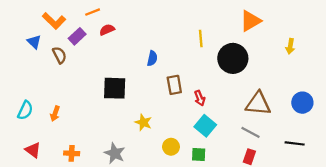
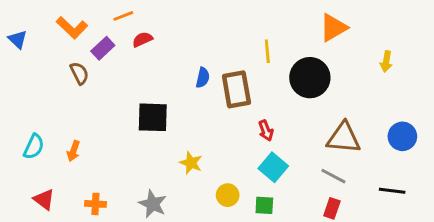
blue triangle: (34, 42) -> (18, 39), moved
brown rectangle: (174, 85) -> (236, 89), moved, size x1.4

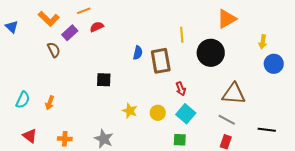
black square: (153, 117) -> (104, 80), size x0.7
blue circle: (402, 136) -> (274, 64), moved
yellow circle: (228, 195) -> (158, 113), moved

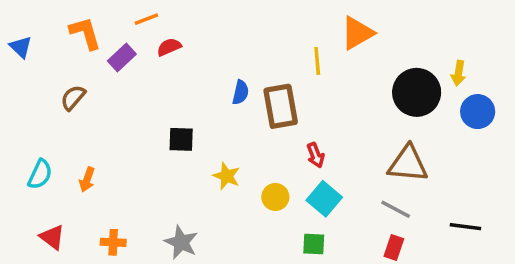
orange L-shape: (49, 19) -> (85, 33), turned -150
orange triangle: (227, 19) -> (357, 33), moved
brown semicircle: (54, 50) -> (73, 98), moved, turned -112
black circle: (211, 53) -> (417, 92), moved
yellow star: (130, 111) -> (227, 176), moved

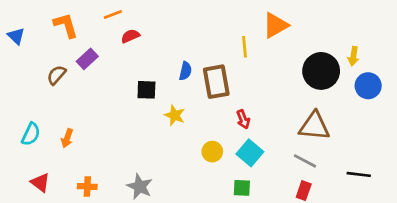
purple rectangle: (122, 57) -> (87, 59), moved
black square: (181, 139) -> (146, 90), moved
yellow star: (227, 176) -> (175, 115), moved

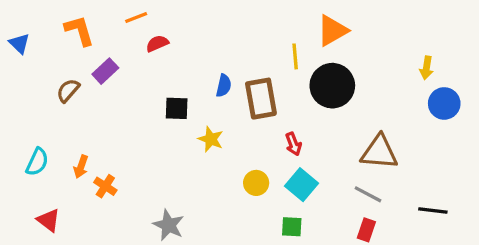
black circle: (321, 71) -> (332, 86), moved
orange cross: (87, 187) -> (105, 186), moved, turned 30

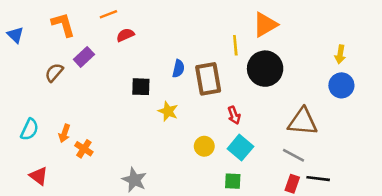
blue circle: (444, 103) -> (341, 85), moved
black line: (433, 211) -> (318, 179), moved

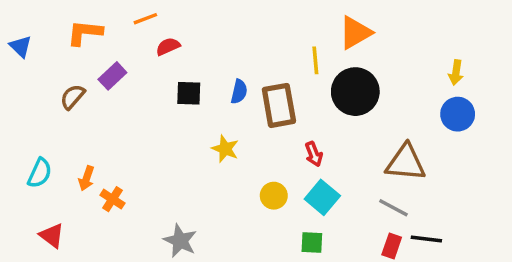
orange L-shape: (63, 25) -> (85, 33), turned -68
black square: (141, 87) -> (189, 93), moved

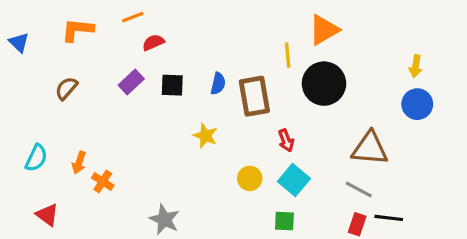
purple rectangle: (112, 76) -> (131, 82), moved

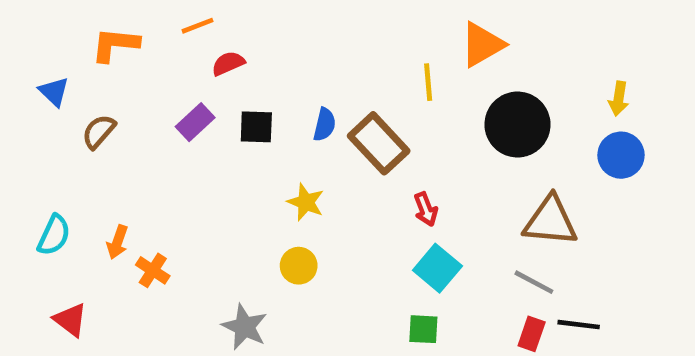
blue triangle: (19, 42) -> (54, 92), moved
black circle: (324, 84) -> (517, 125), moved
brown rectangle: (254, 96) -> (379, 143), turned -33
yellow circle: (250, 178) -> (299, 266), moved

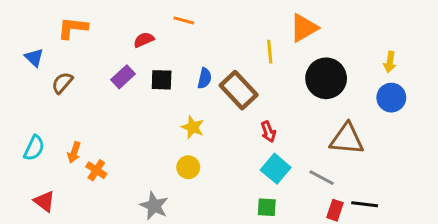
orange line: (197, 26) -> (184, 20), moved, turned 36
gray line: (534, 282) -> (322, 178), moved

